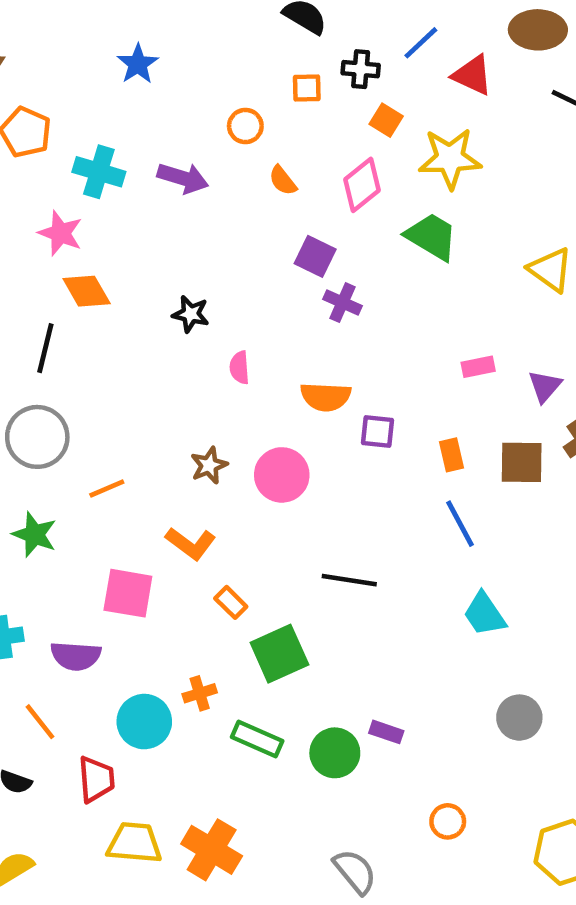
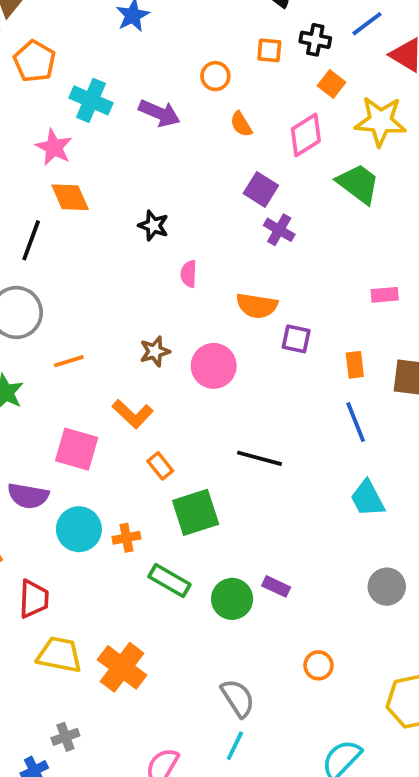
cyan circle: (144, 722) -> (79, 529), moved

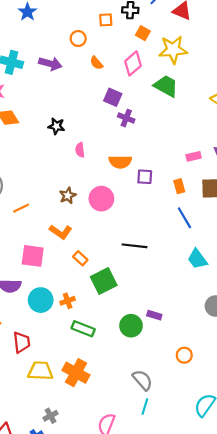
pink rectangle: (385, 295) -> (194, 156), moved
green rectangle: (169, 581) -> (83, 329), moved

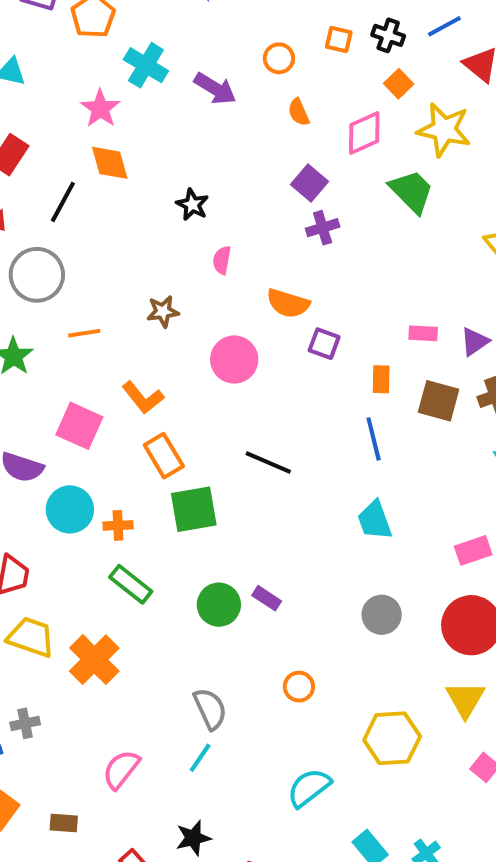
purple cross: (126, 118) -> (323, 228), turned 35
brown star: (68, 196) -> (163, 311), moved
orange rectangle: (80, 258) -> (164, 456), size x1.5

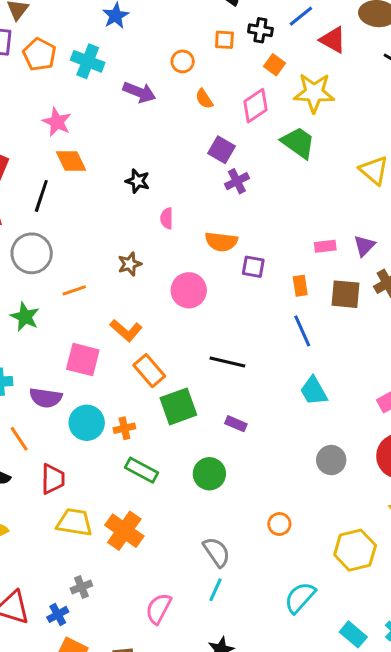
cyan cross: (146, 65) -> (88, 61), moved
purple rectangle: (267, 598) -> (236, 424), moved

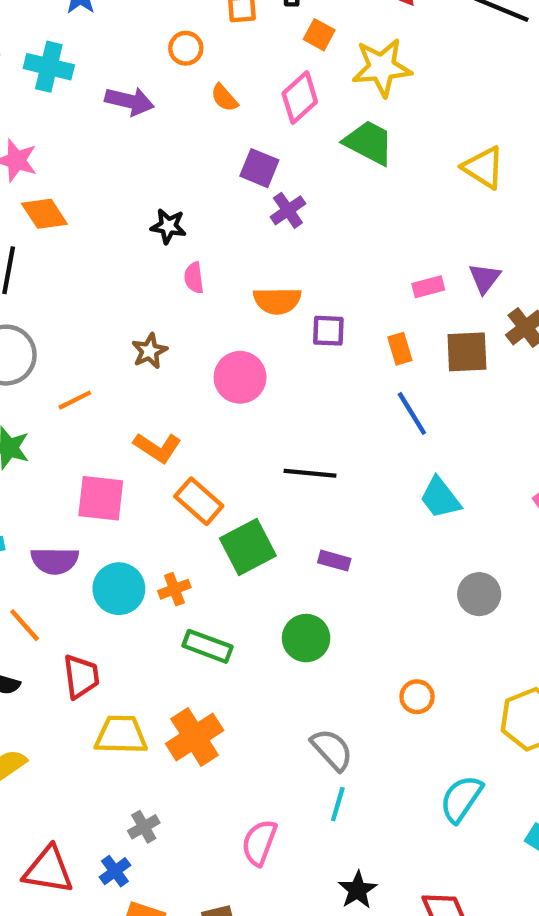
black star: (138, 181) -> (168, 226), moved
orange cross: (124, 531) -> (195, 737), turned 30

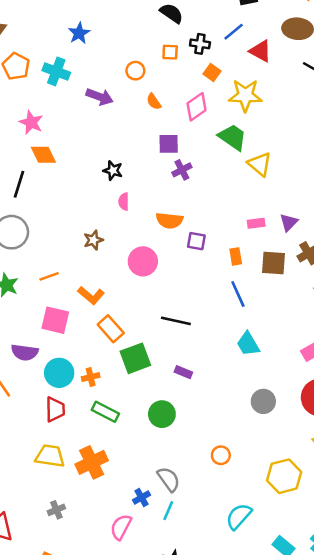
yellow triangle: (483, 167) -> (260, 164), moved
purple square: (259, 168) -> (169, 144), turned -30
orange line: (75, 400) -> (49, 276), moved
red trapezoid: (81, 677) -> (55, 409), moved
blue cross: (115, 871) -> (142, 498), moved

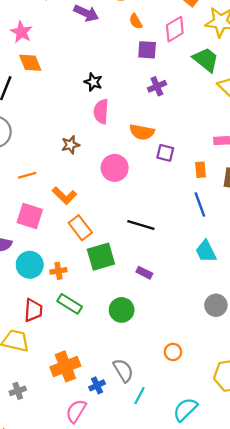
purple square: (169, 144) -> (147, 50), moved
pink semicircle: (124, 202) -> (101, 111), size x1.5
red trapezoid: (55, 409) -> (33, 310), moved
orange cross: (92, 462) -> (65, 366), moved
cyan line: (168, 511) -> (139, 396), moved

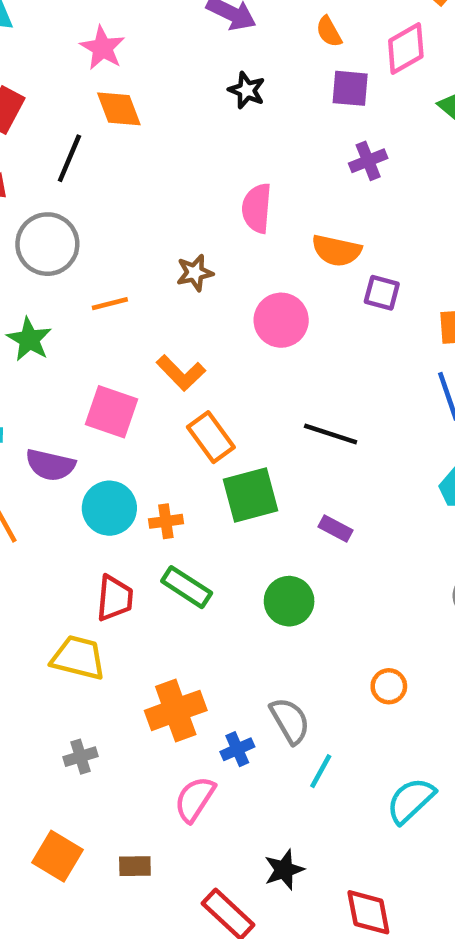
black star: (93, 82) -> (247, 90), moved
orange line: (27, 175) -> (110, 304), moved

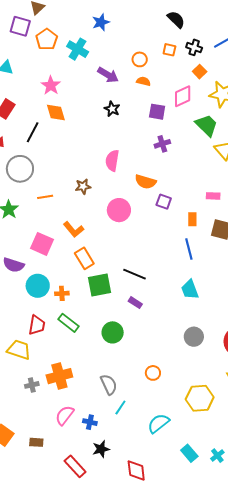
orange semicircle: (329, 32) -> (143, 81), moved, turned 128
black line: (331, 434) -> (135, 274), moved
blue cross: (237, 749) -> (90, 422), moved, turned 32
gray cross: (81, 757) -> (32, 385), moved

